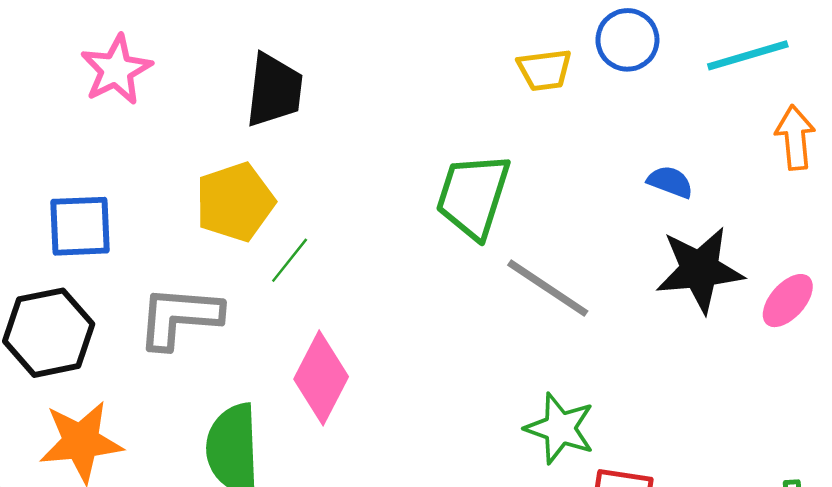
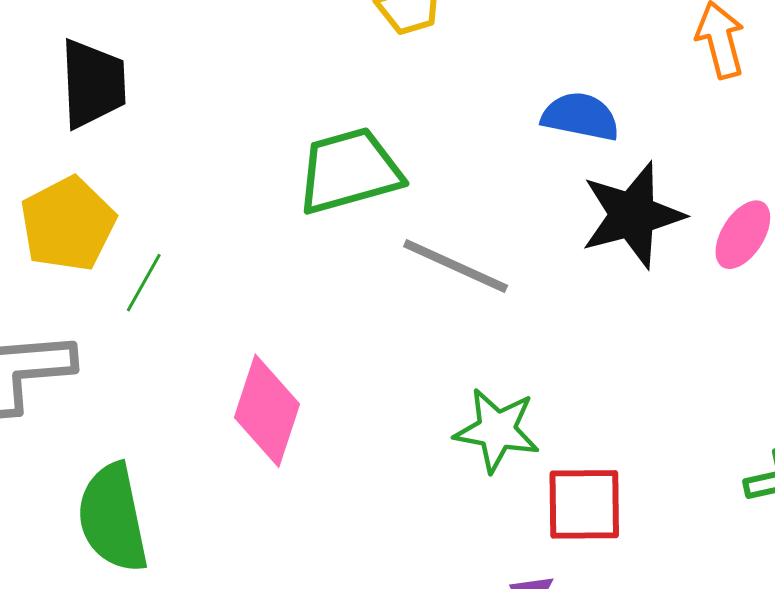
blue semicircle: (670, 182) -> (580, 116), size x1.4
green trapezoid: (473, 196) -> (349, 171), turned 66
pink diamond: (321, 378) -> (267, 411), moved

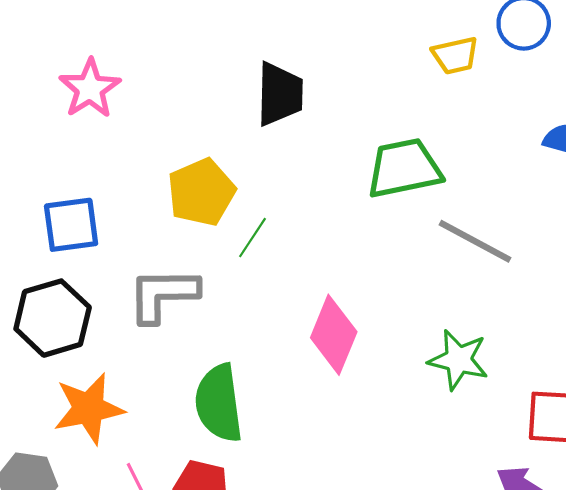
black trapezoid: (93, 84) -> (280, 94), moved
green star: (497, 430) -> (458, 360), moved

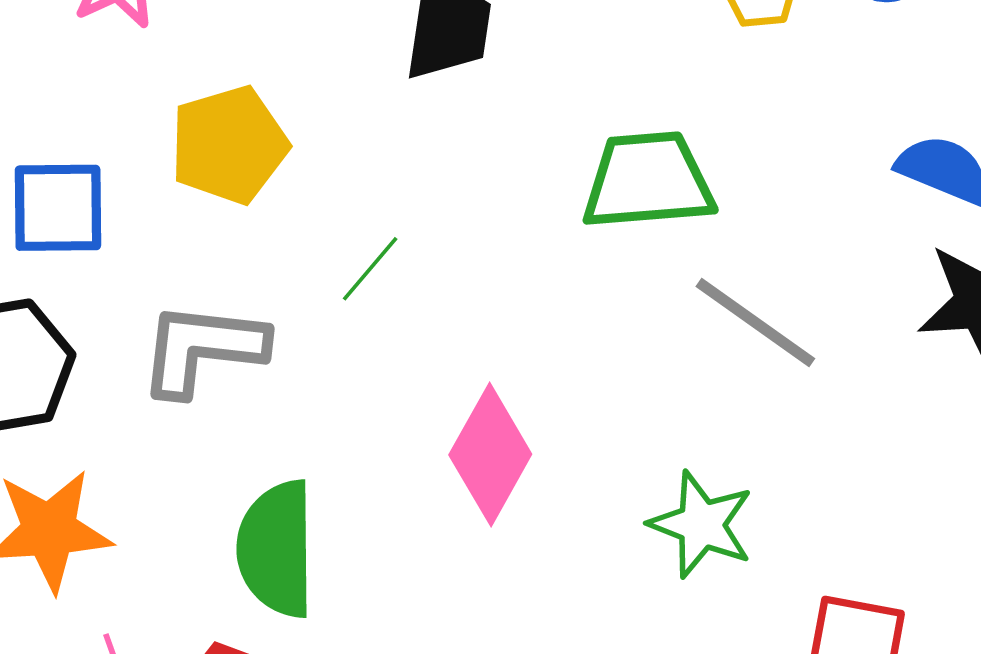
yellow pentagon: (201, 192) -> (229, 145), moved

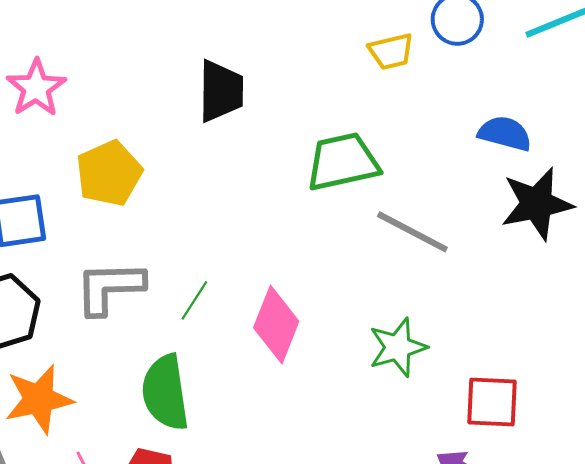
green line: (370, 269) -> (194, 300), moved
green star: (701, 525) -> (398, 347), turned -30

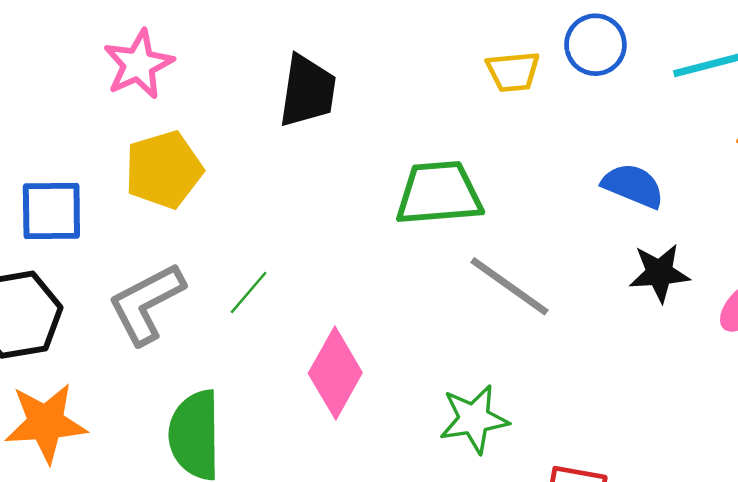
pink star: (36, 88) -> (138, 64), moved
black star: (537, 204) -> (659, 273), size x0.7
gray L-shape: (110, 288) -> (146, 303), turned -34
green line: (194, 300) -> (249, 292), moved

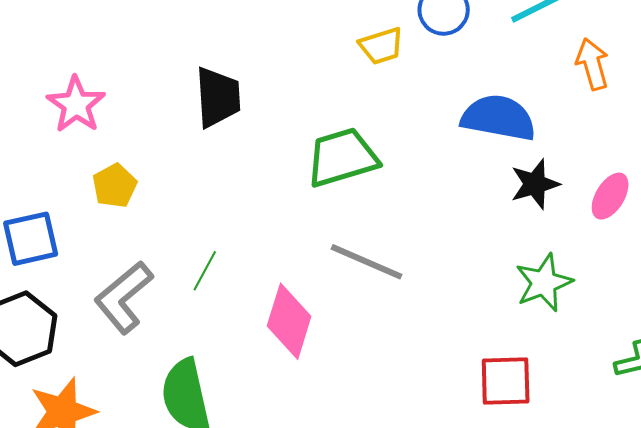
yellow pentagon: (164, 170) -> (115, 186), size x0.7
blue semicircle: (633, 186) -> (498, 118), size x1.4
gray line: (509, 286) -> (367, 262), moved
green star: (474, 419) -> (544, 283), moved

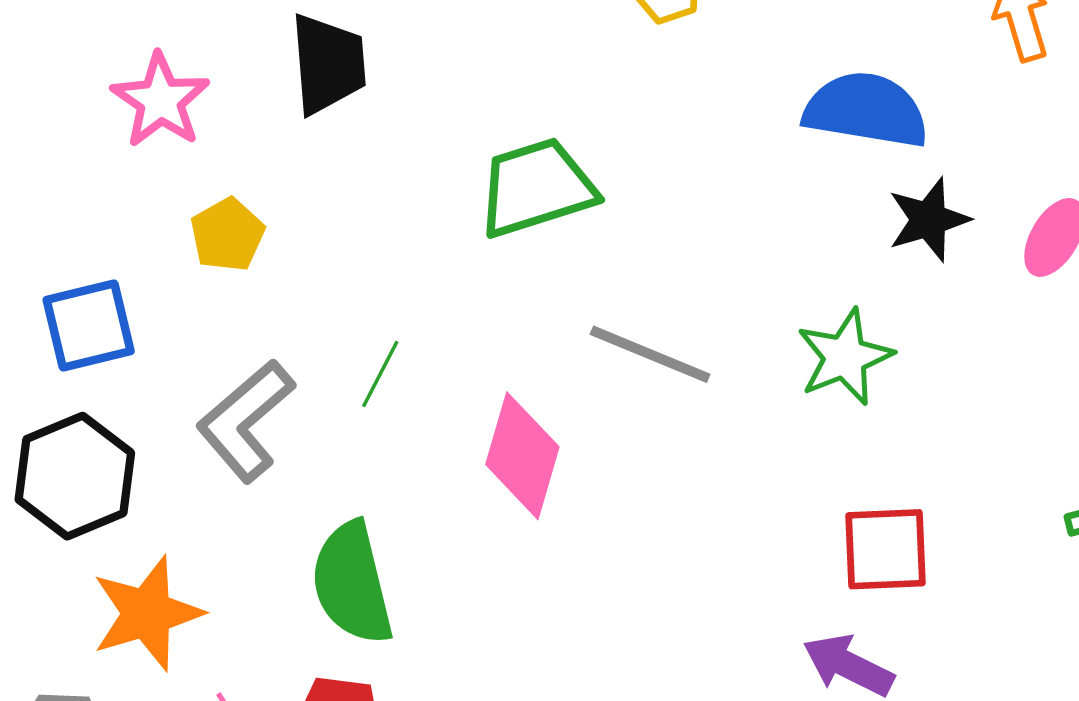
black trapezoid: (218, 97) -> (328, 64), moved
green trapezoid: (342, 157) -> (536, 188), moved
green star: (544, 283) -> (845, 357), moved

